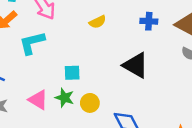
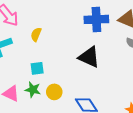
blue cross: (149, 21) -> (96, 19), size x1.6
yellow semicircle: (98, 22) -> (36, 34), moved, turned 144

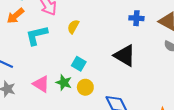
blue cross: (96, 19) -> (136, 18), size x0.6
cyan square: (37, 68) -> (79, 64), moved, turned 32

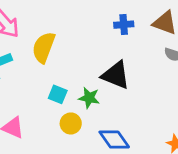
yellow semicircle: (73, 27) -> (44, 47), size x1.6
green star: (64, 83) -> (89, 98), moved

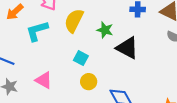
green star: (89, 98) -> (105, 30), moved

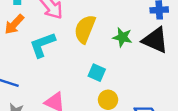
black triangle: (127, 48) -> (155, 40), moved

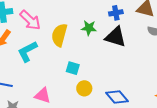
green star: (122, 37) -> (89, 28), moved

